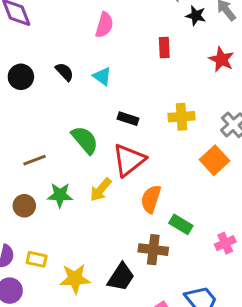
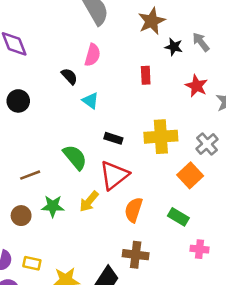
black semicircle: (64, 72) -> (69, 76), moved
yellow cross: (181, 117) -> (161, 137), size x1.4
green rectangle: (181, 224) -> (178, 217), moved
pink cross: (225, 243) -> (200, 249), turned 30

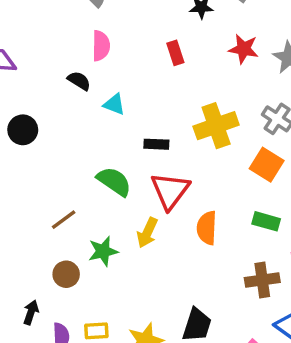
brown cross: (136, 255) -> (262, 280), moved

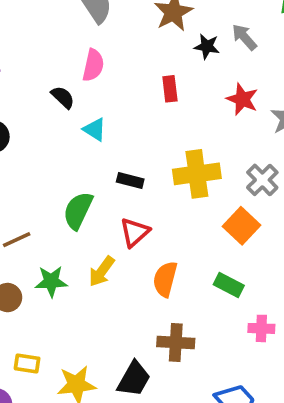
green semicircle: (114, 181) -> (78, 211), turned -111
red triangle: (170, 191) -> (135, 232), size x0.7
brown cross: (262, 280) -> (176, 342), moved

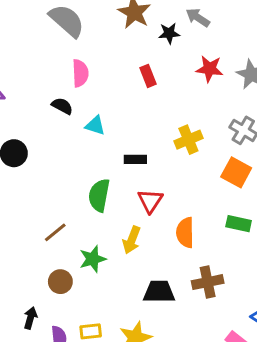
yellow cross: (197, 174) -> (188, 140), size x0.7
black trapezoid: (134, 379) -> (159, 292), moved, turned -104

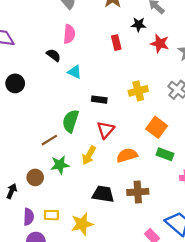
black star: (169, 33) -> (139, 25), moved
orange square: (236, 172) -> (157, 127), moved
brown line: (55, 232) -> (49, 140), moved
orange semicircle: (185, 233) -> (127, 155), turned 66
black arrow: (30, 318) -> (12, 191), moved

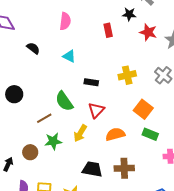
black semicircle: (53, 55) -> (33, 48), moved
black circle: (15, 83) -> (14, 94), moved
green semicircle: (71, 121) -> (64, 101), turned -55

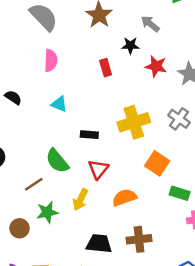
yellow cross: (127, 75) -> (134, 122), size x1.4
green rectangle: (150, 134) -> (180, 193), moved

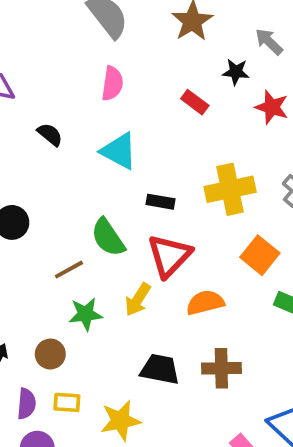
red rectangle: (106, 68) -> (195, 102), turned -42
cyan triangle: (59, 104) -> (119, 151), size x1.5
red triangle: (98, 169) -> (169, 256), size x1.4
brown circle: (19, 228) -> (50, 354), moved

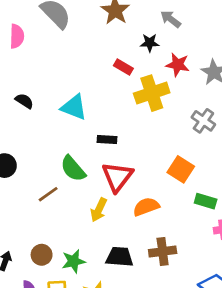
pink semicircle: (112, 83) -> (17, 36), moved
yellow cross: (230, 189) -> (152, 93), moved
green star: (86, 314) -> (74, 261), moved

